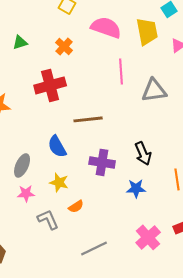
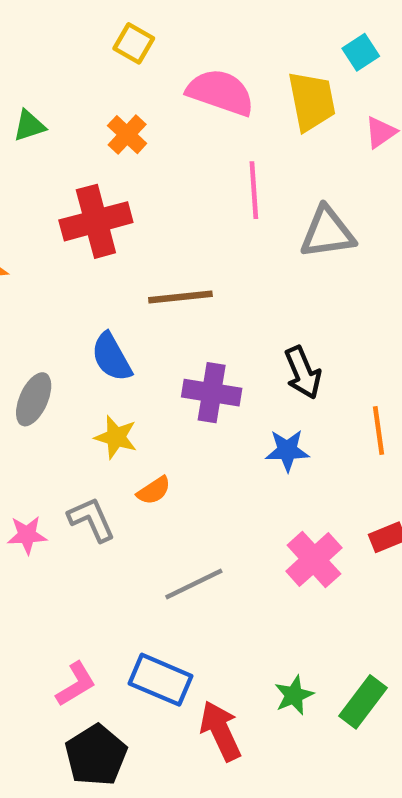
pink star: (26, 193) -> (27, 535), moved

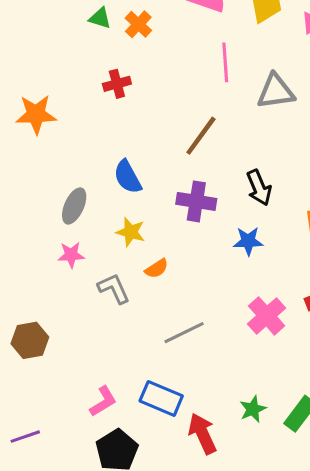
green triangle: (29, 126) -> (100, 18), moved, turned 35
red cross: (96, 221) -> (117, 84), size x0.6
brown line: (180, 297) -> (201, 136), moved, turned -48
pink star: (27, 535) -> (71, 255), moved

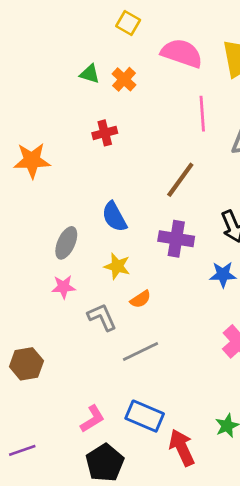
gray line: (184, 333) -> (140, 351), moved

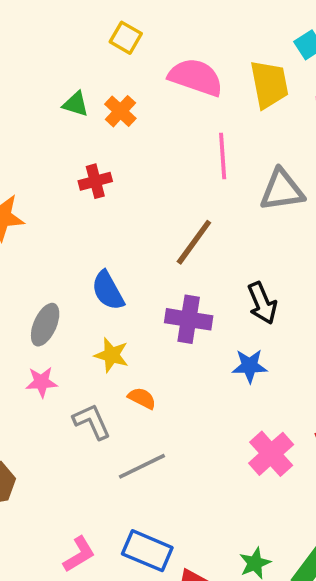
orange semicircle: (140, 299) -> (142, 398), turned -120

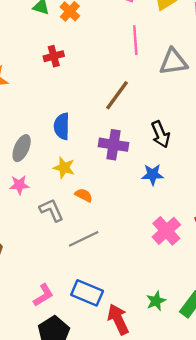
blue semicircle: (108, 291) -> (62, 126), turned 30

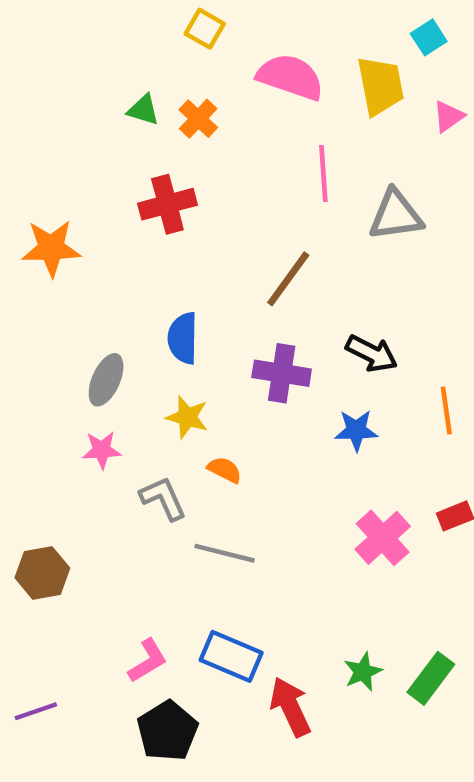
red cross: (54, 56) -> (167, 204), size x1.4
black arrow: (161, 134) -> (372, 353), turned -40
gray line: (84, 239) -> (225, 553), turned 40

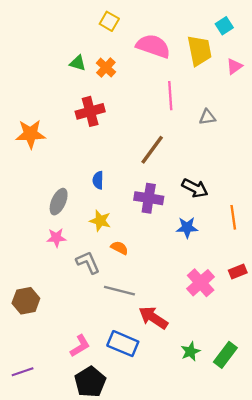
gray triangle: (396, 215) -> (207, 117), size x0.6
blue semicircle: (183, 338) -> (98, 180), size x0.7
red arrow: (290, 707) -> (153, 318), moved, turned -32

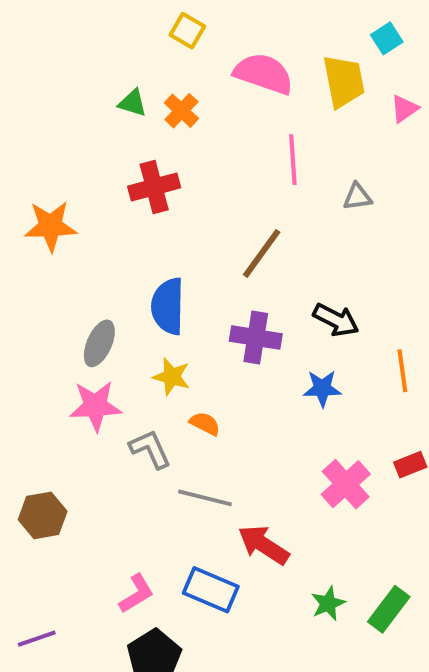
blue semicircle: (98, 180) -> (168, 306), size x1.8
pink star: (56, 238) -> (95, 406), size x1.5

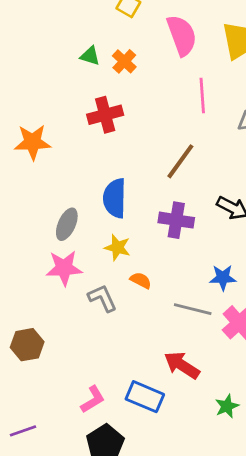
pink semicircle: (264, 74) -> (182, 35), turned 51
blue star: (322, 388) -> (223, 278), moved
gray line: (205, 498) -> (193, 309), moved

